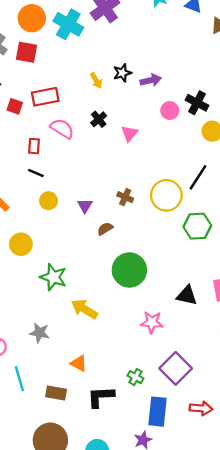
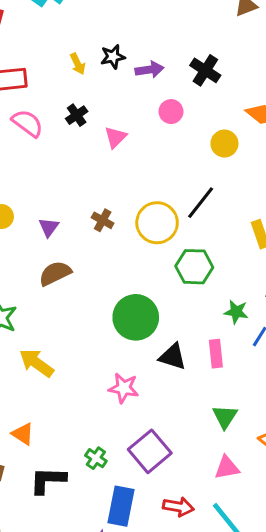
black cross: (197, 103) -> (205, 70), moved
brown semicircle: (105, 229) -> (55, 273), moved, size x1.5
green circle: (129, 270) -> (136, 317), moved

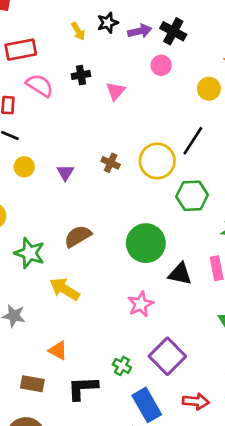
black cross: (205, 70) -> (173, 31), moved
black cross: (77, 115) -> (81, 75), turned 30
brown semicircle: (55, 273) -> (78, 236), moved
pink star: (124, 388) -> (141, 304), turned -30
blue rectangle: (121, 506) -> (147, 405), turned -36

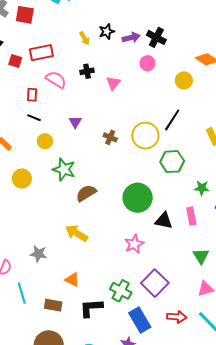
purple triangle: (65, 173) -> (75, 122), moved
green star: (30, 253) -> (64, 169), moved
green cross: (122, 366) -> (121, 291), size x1.5

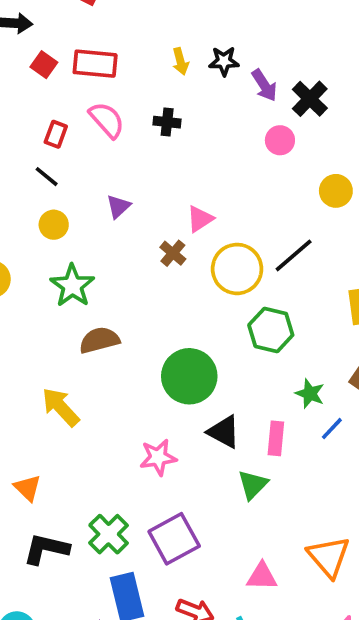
purple arrow: (131, 38) -> (264, 85), turned 54
pink triangle: (113, 83) -> (200, 219), moved
green triangle: (201, 256) -> (253, 485), moved

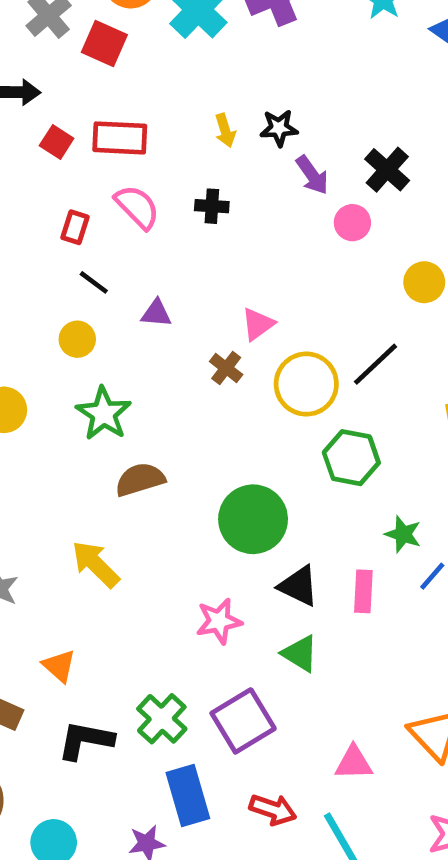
purple arrow: (264, 85) -> (312, 175), moved
black line: (47, 177) -> (94, 282), moved
purple triangle: (118, 207) -> (156, 313), turned 50
green triangle: (253, 485) -> (300, 654), moved, turned -40

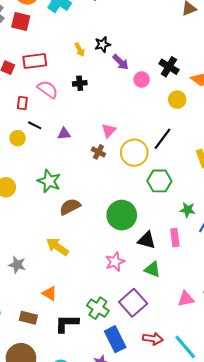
black cross: (387, 170) -> (169, 67), moved
yellow circle: (77, 339) -> (18, 138), moved
pink triangle: (354, 763) -> (186, 299), moved

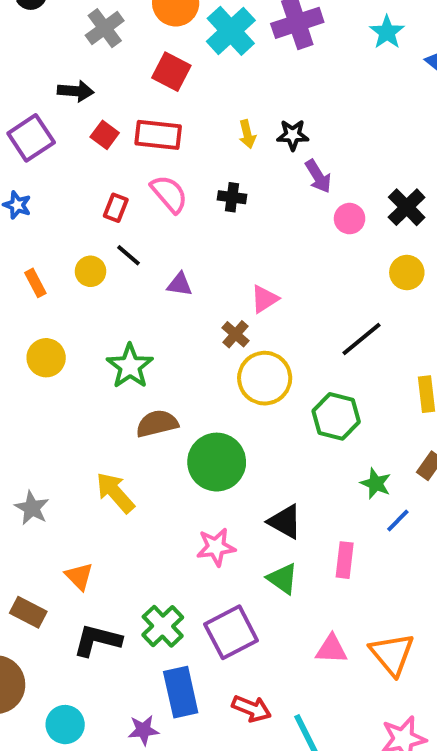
red square: (21, 22) -> (171, 72), moved
yellow circle: (134, 153) -> (265, 378), moved
green circle: (122, 215) -> (217, 462), moved
pink rectangle: (175, 238) -> (345, 560), moved

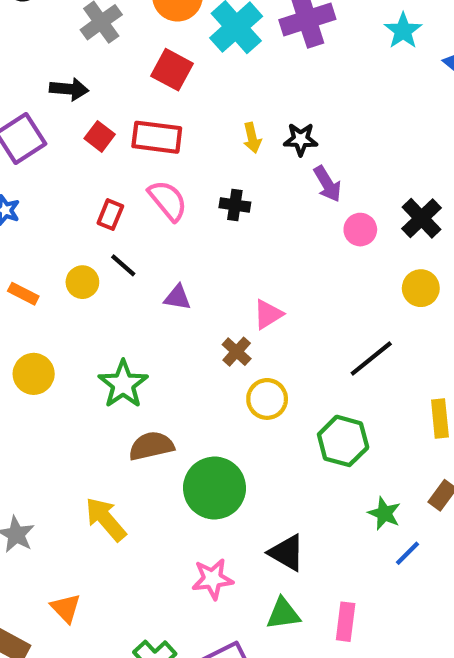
orange rectangle: (35, 283) -> (23, 294), turned -36
yellow circle: (265, 378) -> (267, 399), size x0.7
pink rectangle: (345, 560) -> (346, 622), moved
green triangle: (283, 579) -> (283, 614), turned -44

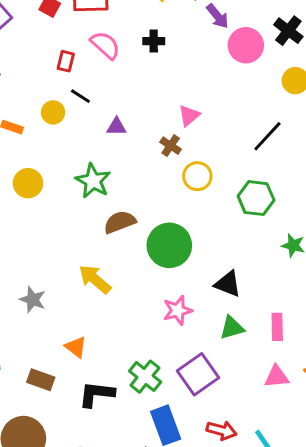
pink circle: (360, 230) -> (246, 45), size x1.5
purple triangle: (177, 298) -> (116, 127), moved

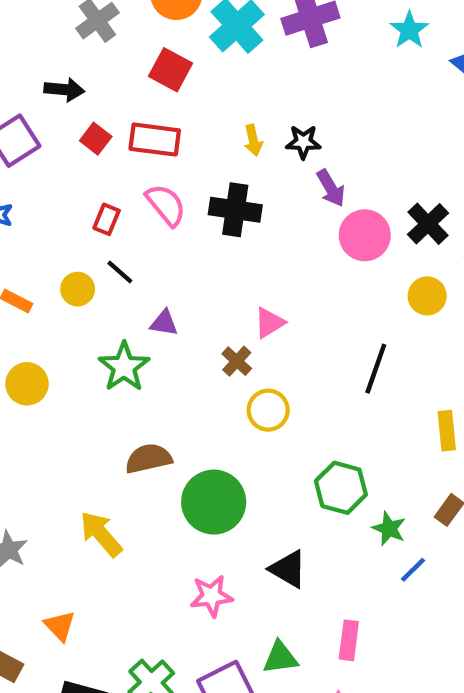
black cross: (154, 41) -> (235, 210), size x1.6
black line: (267, 136) -> (376, 369), turned -32
green star: (93, 181) -> (124, 367), moved
green hexagon: (256, 198) -> (341, 488), moved
green triangle: (232, 328) -> (280, 658), moved

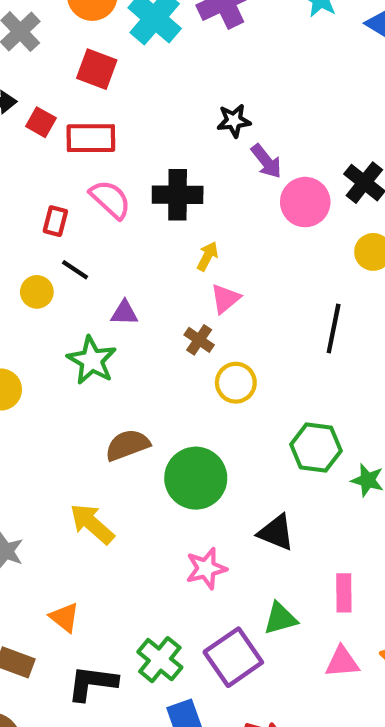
red square: (96, 139) -> (41, 122), moved
yellow arrow: (253, 140) -> (207, 256), moved, turned -132

